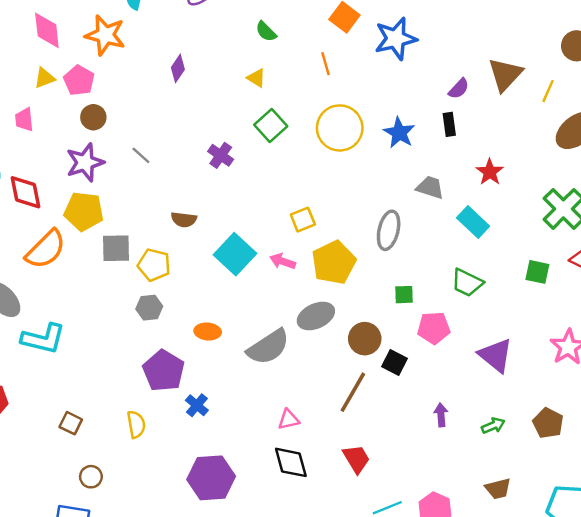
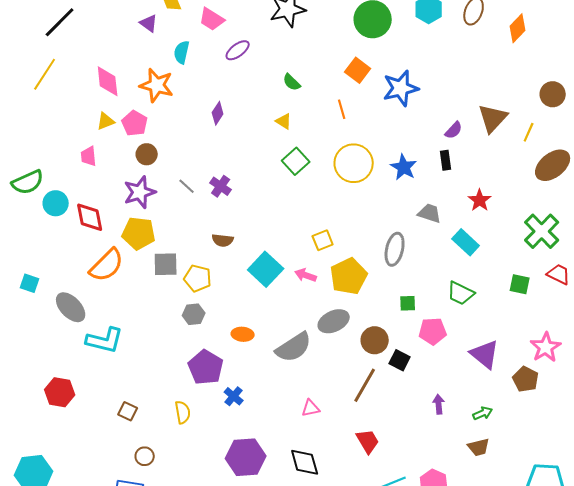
purple cross: (221, 155) -> (221, 186), moved
brown pentagon: (548, 423) -> (526, 379), moved
black diamond: (291, 462) -> (305, 462), moved
brown trapezoid: (498, 489) -> (479, 447), moved

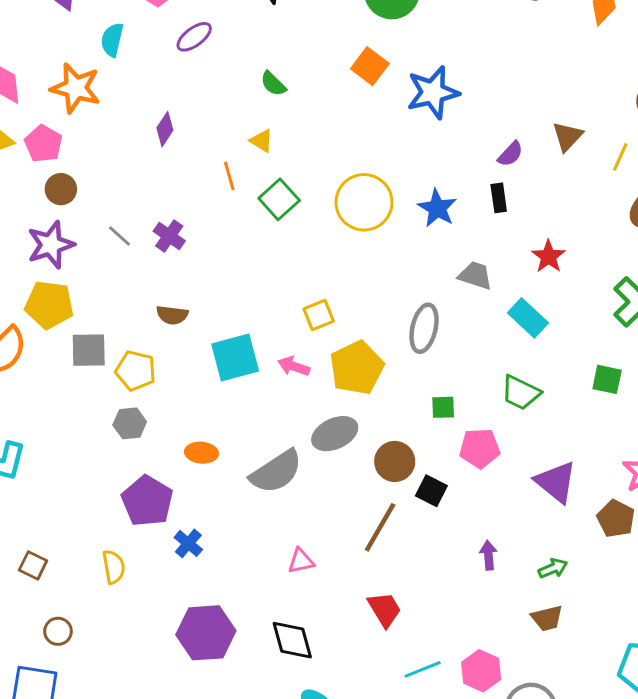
orange line: (342, 109) -> (229, 176), moved
brown triangle: (493, 118) -> (568, 136), size x0.7
cyan square: (266, 269) -> (235, 357), turned 32

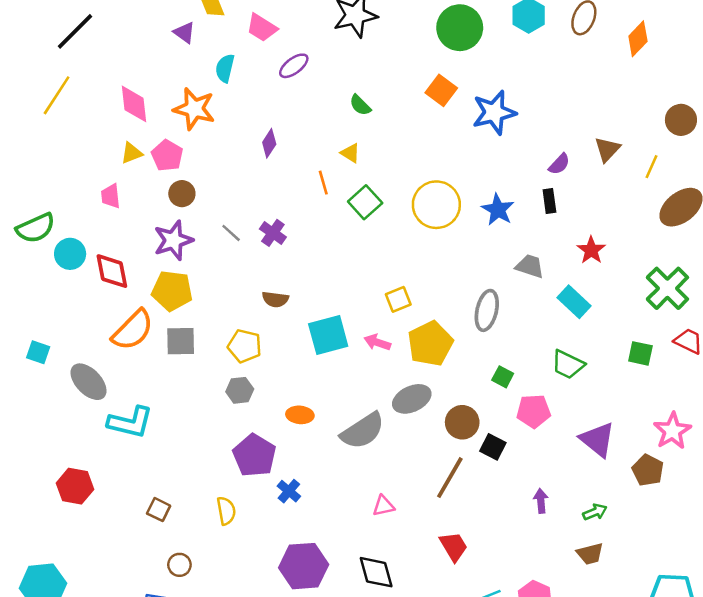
gray square: (89, 350) -> (181, 341), moved
green square: (443, 407) -> (503, 377), turned 30

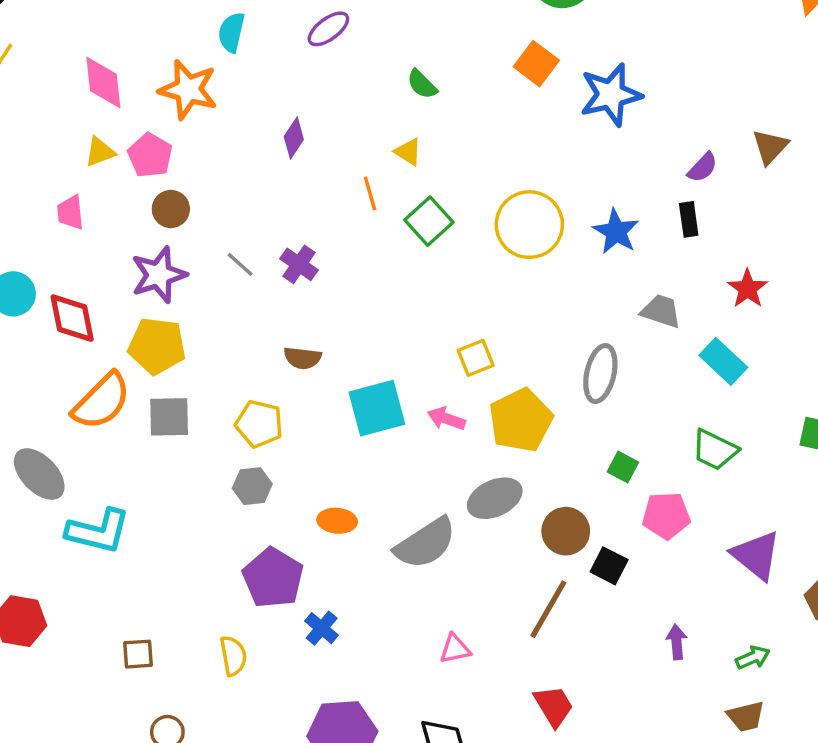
brown square: (159, 510) -> (138, 654), turned -30

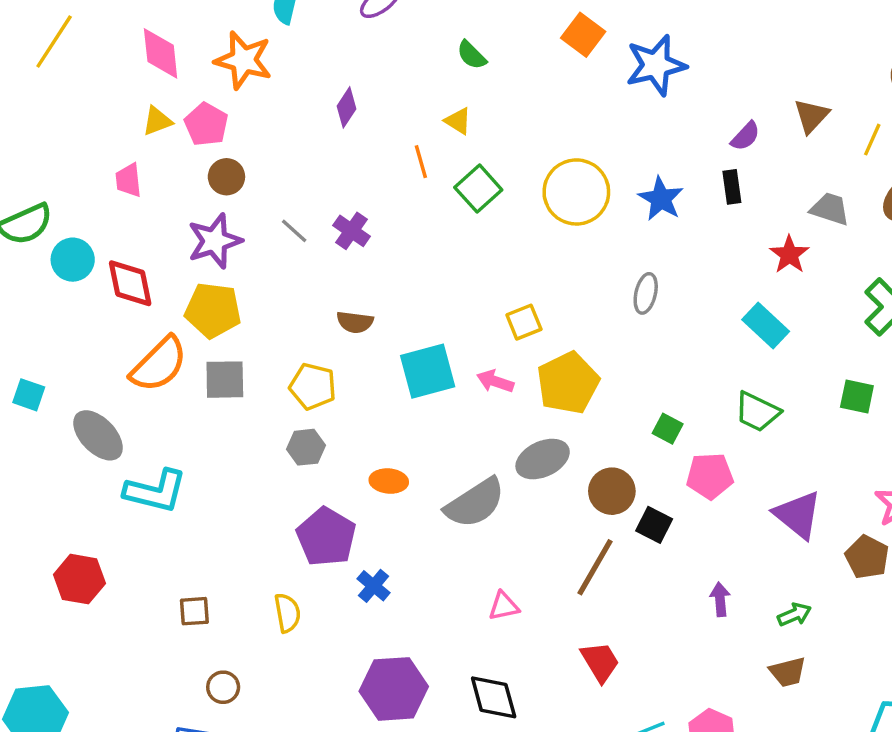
gray trapezoid: (661, 311) -> (830, 209), moved
gray ellipse: (600, 374) -> (646, 293), moved, size x0.7

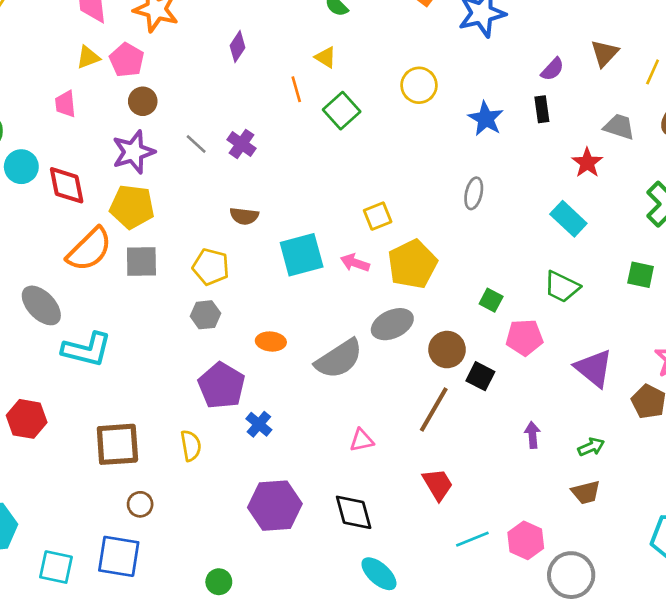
yellow circle: (576, 192) -> (419, 85), moved, size x0.7
brown square: (194, 611) -> (117, 444), size x1.8

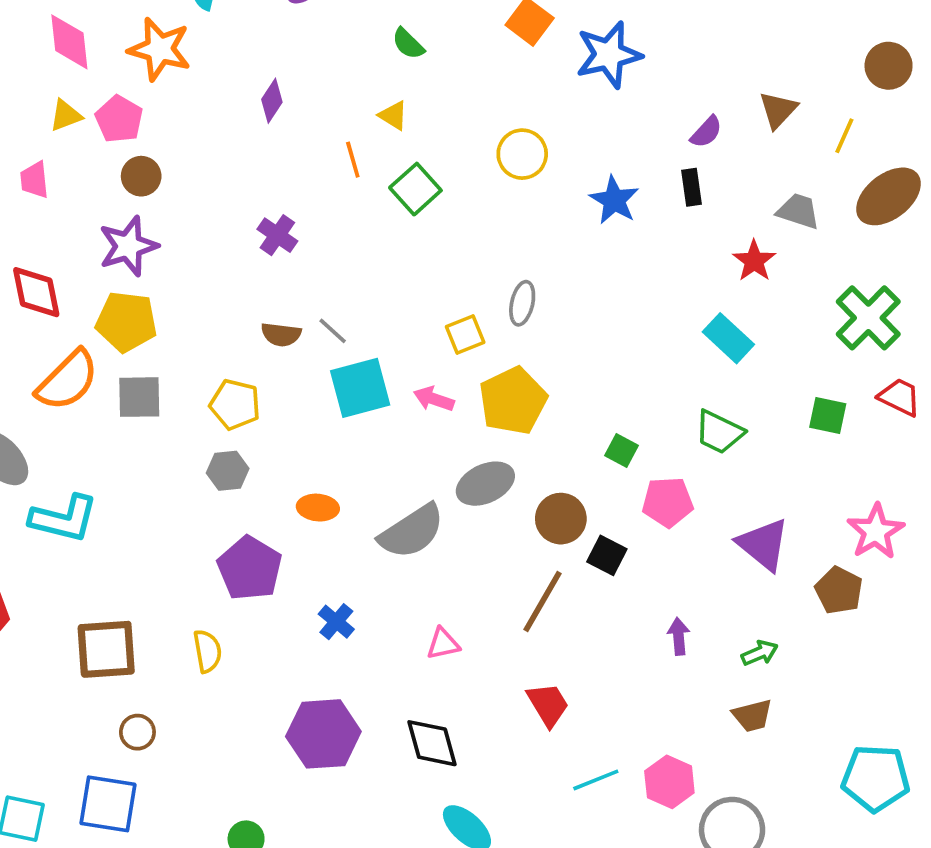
gray line: (196, 144) -> (333, 331), moved
gray ellipse: (474, 193) -> (522, 303), moved
blue cross: (259, 424) -> (336, 622), moved

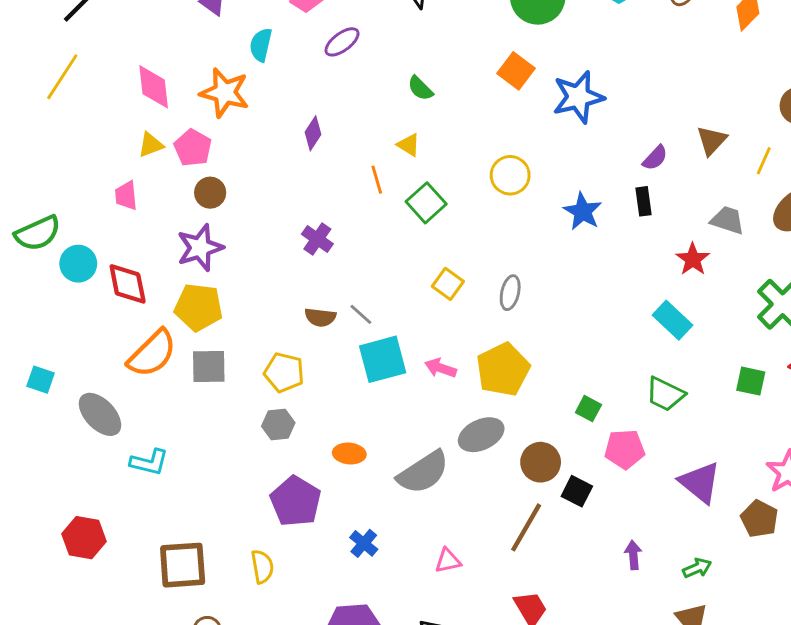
yellow square: (465, 335) -> (448, 284), moved, turned -32
cyan L-shape: (64, 519) -> (149, 462), size x0.7

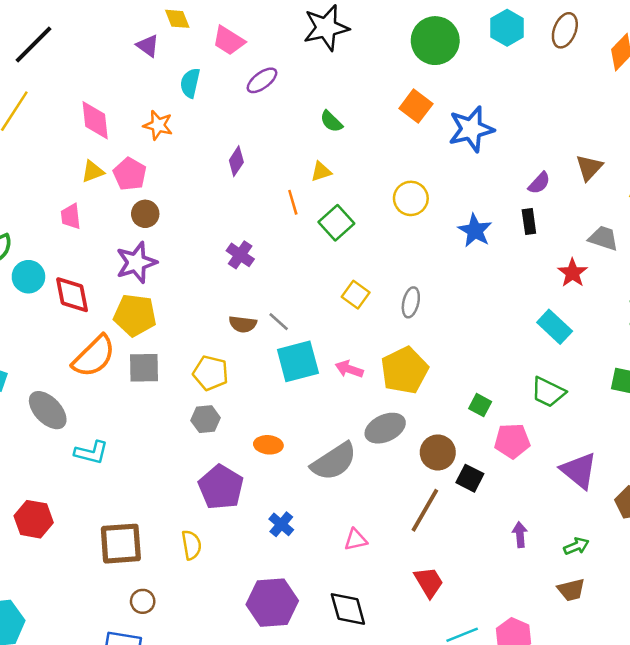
orange star: (225, 93) -> (158, 125), size x0.7
yellow triangle: (409, 145) -> (321, 171), turned -50

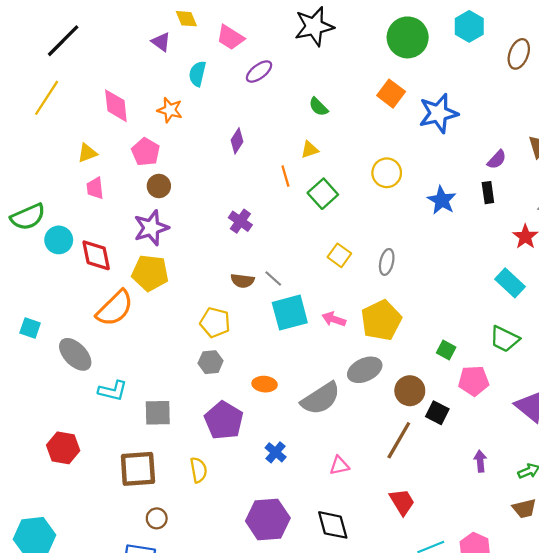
brown ellipse: (565, 30) -> (519, 54), moved
yellow triangle: (93, 171) -> (87, 153), moved
gray square: (144, 368) -> (158, 413), moved

